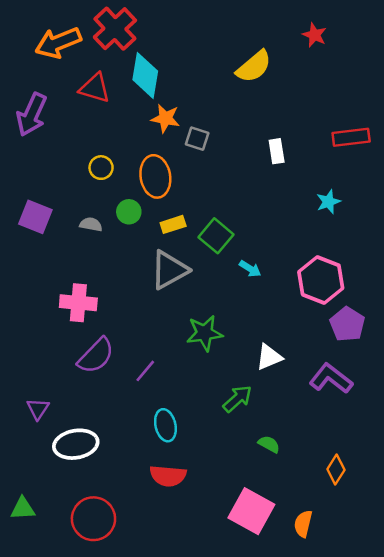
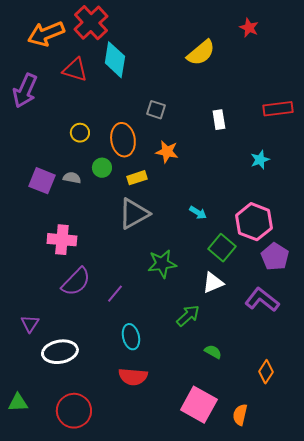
orange star: (165, 118) -> (167, 152), moved
purple square: (35, 217) -> (42, 181), moved
green square: (216, 236) -> (222, 248), moved

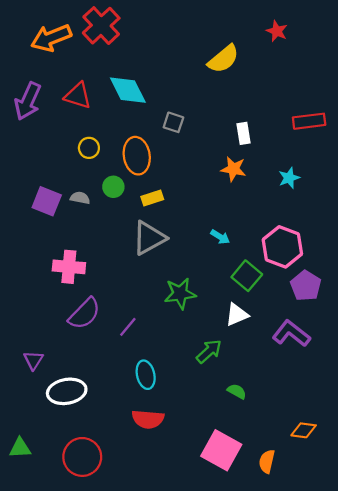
cyan diamond: (115, 60) -> (128, 90), moved, turned -36
red triangle: (75, 70) -> (78, 96), moved
orange star: (167, 152) -> (233, 169), moved
orange diamond: (266, 372) -> (304, 430), moved, turned 65

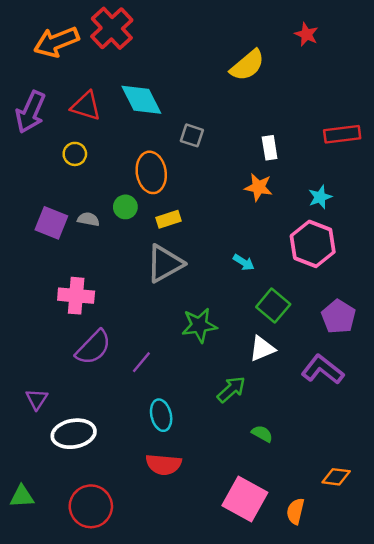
yellow circle: (89, 148) -> (75, 154), moved
pink hexagon: (282, 247) -> (313, 244), moved

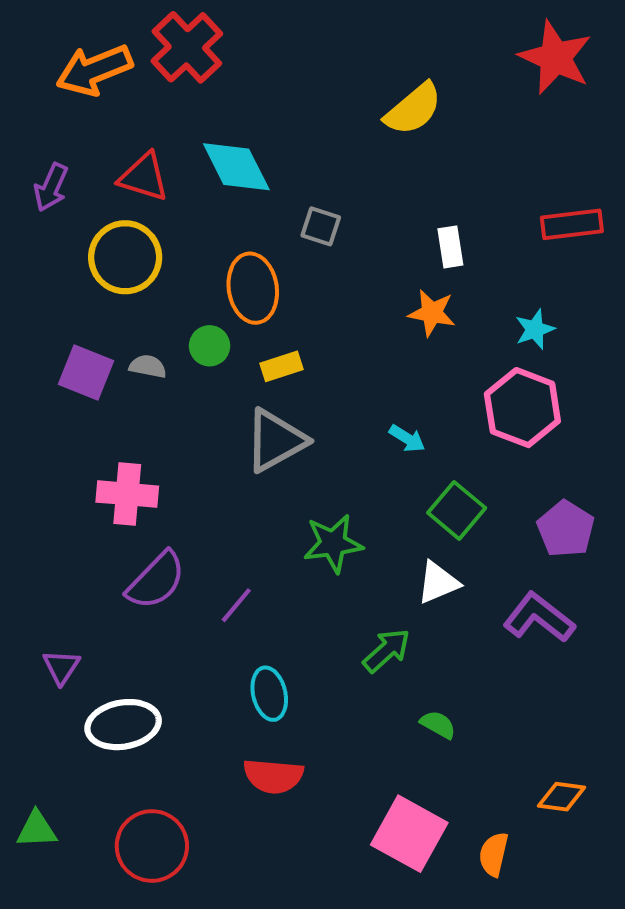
red star: (306, 34) -> (555, 58), moved, size x1.8
purple arrow: (30, 112) -> (51, 187), size x0.7
yellow circle: (75, 154) -> (125, 257), size x1.8

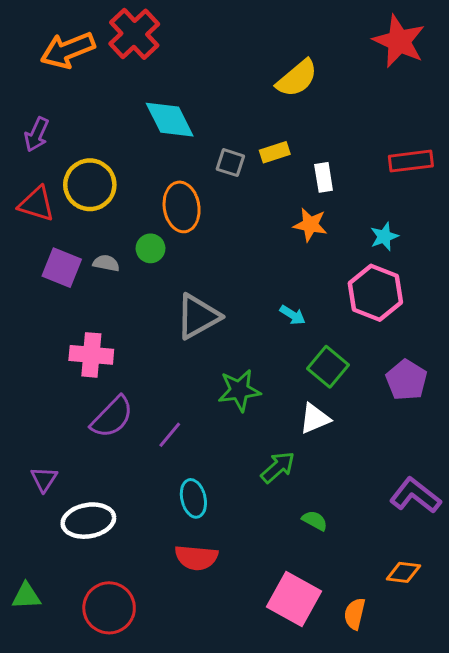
red triangle: (144, 177) -> (37, 204), moved
yellow rectangle: (282, 366) -> (275, 152), moved
purple L-shape: (539, 618) -> (415, 495), moved

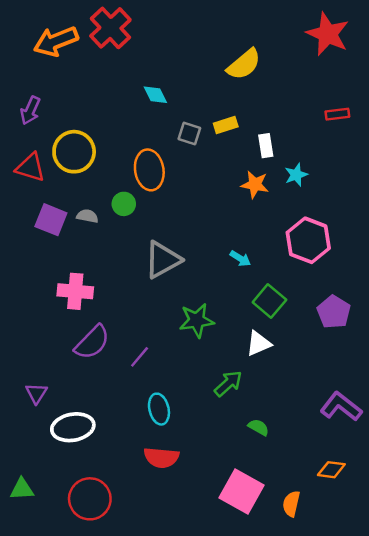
cyan diamond: (170, 120) -> (155, 95), moved, size x0.6
red rectangle: (411, 161) -> (337, 114), moved, size x0.7
cyan star: (384, 237) -> (296, 175), moved

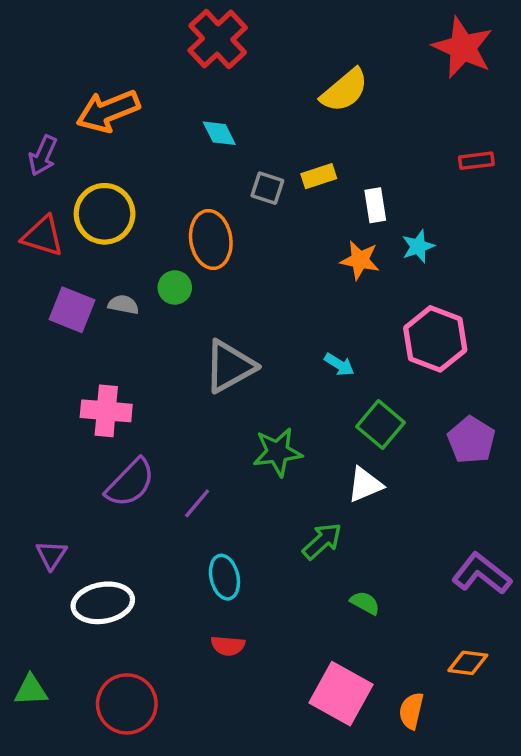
red cross: (110, 28) -> (218, 39), moved
orange arrow: (56, 41) -> (108, 111), moved
red semicircle: (161, 458) -> (228, 646), size x0.7

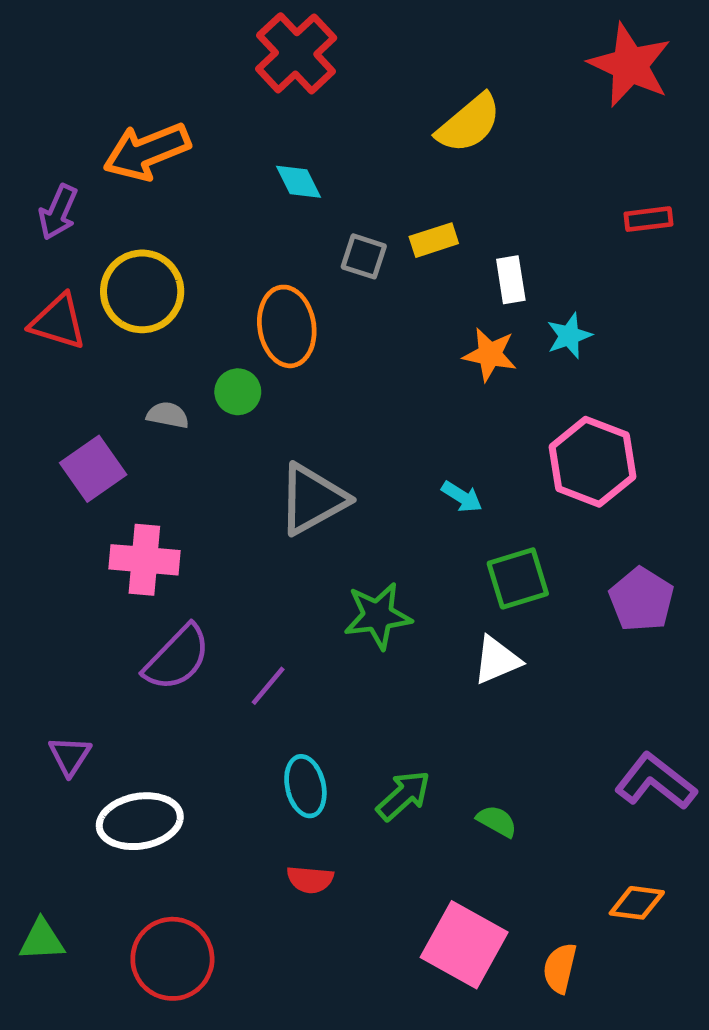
purple square: (72, 310) -> (93, 469), moved, turned 33
green square: (380, 425) -> (518, 578), turned 33
green arrow: (322, 541) -> (403, 795), moved

